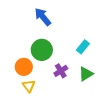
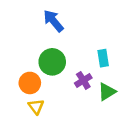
cyan rectangle: (83, 47) -> (103, 58), turned -48
purple cross: (61, 71) -> (83, 80), moved

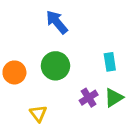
purple cross: (83, 80) -> (89, 98), moved
orange circle: (30, 83) -> (14, 72), moved

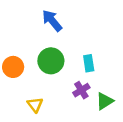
cyan rectangle: (110, 62) -> (89, 63), moved
green triangle: (114, 98) -> (105, 101), moved

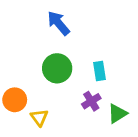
orange circle: (13, 67) -> (15, 100), moved

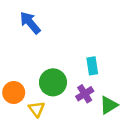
blue arrow: (58, 23) -> (30, 23), moved
green circle: (57, 68) -> (53, 82), moved

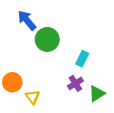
cyan rectangle: (92, 66) -> (82, 59), turned 35
green circle: (53, 82) -> (47, 39), moved

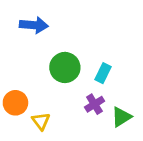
blue arrow: (27, 20) -> (34, 25), turned 135
green circle: (47, 39) -> (65, 67), moved

